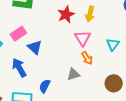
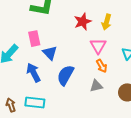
pink rectangle: (18, 34) -> (34, 39), turned -70
gray triangle: (73, 74) -> (96, 86), moved
blue semicircle: (45, 86) -> (65, 75), moved, size x1.5

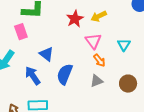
yellow arrow: (107, 22) -> (99, 16), turned 56
pink rectangle: (34, 39) -> (21, 32), moved

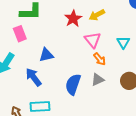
blue triangle: (46, 54) -> (46, 55), turned -49
blue semicircle: (65, 74) -> (73, 84), moved

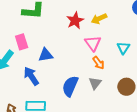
pink rectangle: (20, 34) -> (22, 42), moved
gray triangle: (98, 80) -> (95, 83), turned -32

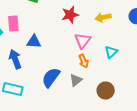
yellow arrow: (99, 19) -> (103, 17), moved

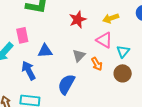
pink triangle: (83, 41) -> (104, 40), moved, turned -30
gray triangle: (76, 80) -> (79, 56), moved
brown circle: (106, 91) -> (123, 73), moved

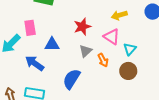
red star: (78, 20) -> (82, 27), moved
blue arrow: (29, 70) -> (35, 63), turned -30

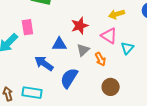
blue triangle: (52, 44) -> (59, 44), moved
blue arrow: (35, 63) -> (44, 63), moved
brown circle: (128, 71) -> (111, 87), moved

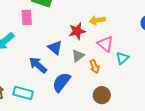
yellow arrow: (117, 14) -> (97, 20), moved
pink rectangle: (27, 27) -> (27, 18), moved
blue triangle: (59, 44) -> (55, 48), turned 35

